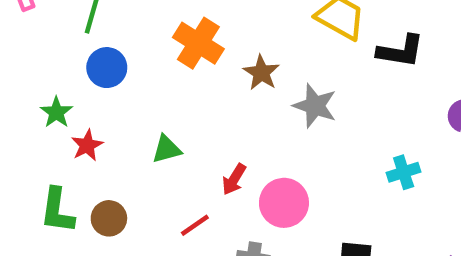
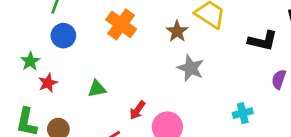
black L-shape: (401, 51) -> (263, 41), moved
brown star: (261, 73) -> (177, 31), moved

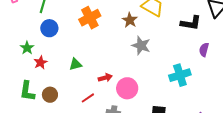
orange cross: (121, 24) -> (90, 18), turned 30
red arrow: (137, 110) -> (105, 78), turned -136
cyan cross: (243, 113) -> (180, 75), size x1.5

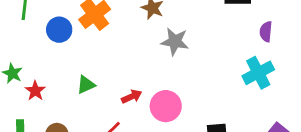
blue circle: (49, 28) -> (59, 30), moved
cyan cross: (180, 75) -> (258, 73), moved

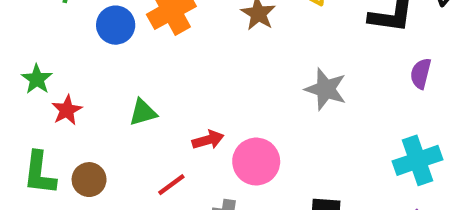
gray star: (175, 42) -> (326, 89), moved
cyan cross: (258, 73) -> (418, 160), moved

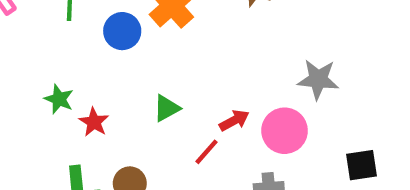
gray star: (326, 89) -> (318, 79), moved
red line: (171, 185) -> (206, 152), moved

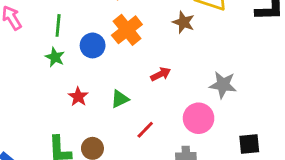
green star: (59, 99) -> (55, 57), moved
red arrow: (234, 120) -> (161, 74), moved
red star: (94, 122) -> (78, 97), moved

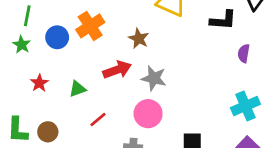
brown star: (184, 22) -> (139, 39), moved
red arrow: (161, 74) -> (117, 70), size x1.5
gray star: (223, 85) -> (154, 78), moved

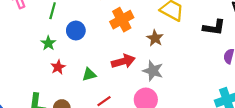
orange cross: (90, 26) -> (122, 20), moved
brown star: (139, 39) -> (155, 38), moved
green star: (22, 45) -> (48, 43), moved

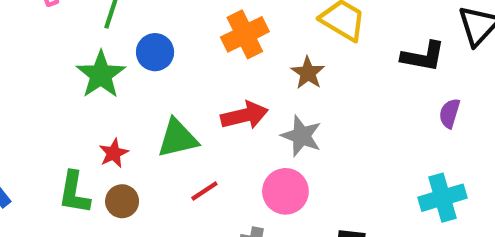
green star: (48, 43) -> (101, 75), size x1.6
red star: (58, 67) -> (114, 153), moved
green triangle: (89, 74) -> (177, 138), size x1.5

